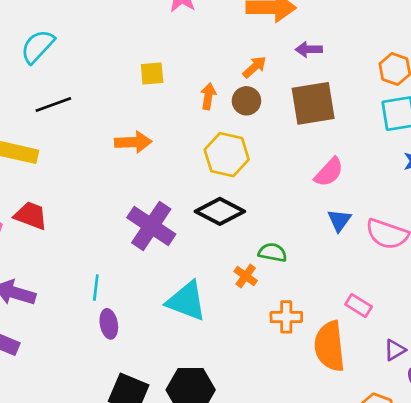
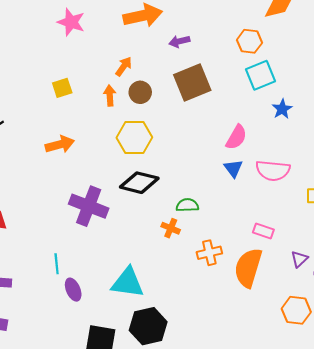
orange arrow: (255, 67) -> (124, 66), moved
pink semicircle: (329, 172) -> (236, 137), moved
cyan triangle: (186, 301) -> (128, 283), moved
orange semicircle: (330, 346) -> (248, 268), turned 36

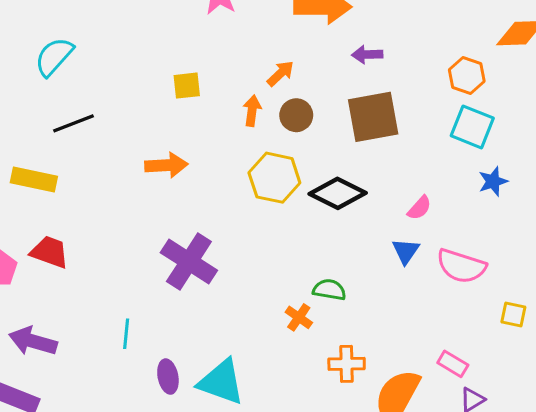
cyan square: (261, 75) -> (472, 127), turned 32
pink semicircle: (236, 137) -> (419, 208), size x0.7
black diamond: (139, 183) -> (338, 193), moved
pink rectangle: (263, 231) -> (453, 364), moved
purple ellipse: (73, 290) -> (168, 377), moved

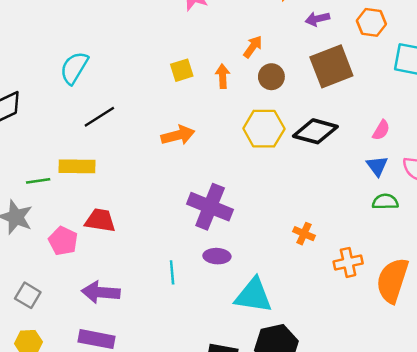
orange hexagon: (467, 75) -> (371, 22), moved
orange arrow: (252, 111) -> (223, 76), moved
green semicircle: (329, 290) -> (385, 202), moved
purple ellipse: (168, 377) -> (217, 256), moved, turned -65

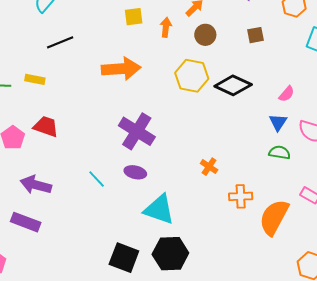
brown square: (331, 66) -> (255, 35), size x0.5
orange arrow: (178, 135) -> (121, 69), size x1.4
yellow rectangle: (77, 166) -> (35, 79), size x0.7
cyan line: (172, 272) -> (97, 179), turned -48

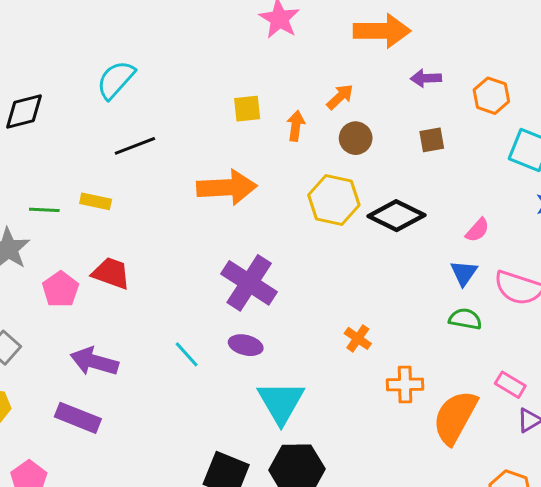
cyan triangle: (159, 209) -> (281, 402), turned 40

